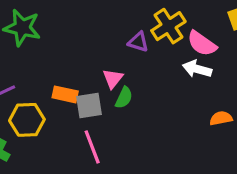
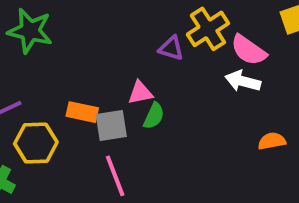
pink triangle: (113, 79) -> (140, 93), turned 40

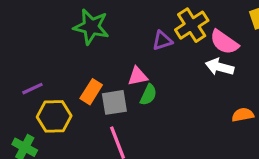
green star: (30, 31) -> (91, 27), moved
purple triangle: (171, 48) -> (162, 41), turned -35
orange rectangle: (82, 112) -> (91, 92), turned -70

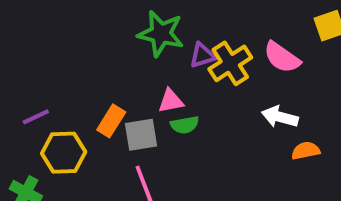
yellow cross: (192, 25) -> (230, 63), moved
green star: (91, 27) -> (161, 34), moved
white arrow: (220, 67) -> (280, 117), moved
green semicircle: (148, 95) -> (185, 125), turned 55

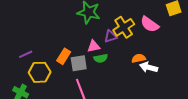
purple triangle: (202, 55) -> (111, 36), moved
white arrow: (280, 117) -> (149, 67), moved
orange semicircle: (306, 151) -> (139, 58), moved

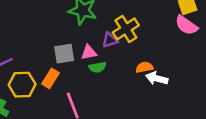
pink semicircle: (150, 24) -> (186, 25), moved
orange rectangle: (64, 56) -> (51, 78), moved
gray square: (79, 63) -> (64, 54), moved

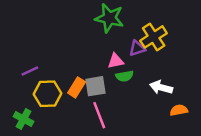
gray square: (64, 54) -> (95, 86), moved
orange semicircle: (144, 67) -> (179, 110), moved
white arrow: (157, 78) -> (161, 87), moved

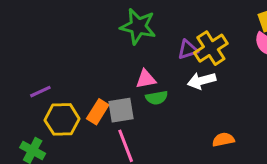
yellow cross: (154, 37) -> (211, 48), moved
purple triangle: (137, 48) -> (188, 50), moved
white arrow: (161, 87) -> (202, 81), moved, turned -30

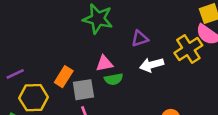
yellow cross: (211, 48) -> (188, 49), moved
orange rectangle: (98, 112) -> (64, 77), moved

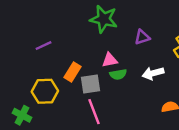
white arrow: (152, 65) -> (153, 73), moved
purple line: (15, 74) -> (44, 46), moved

